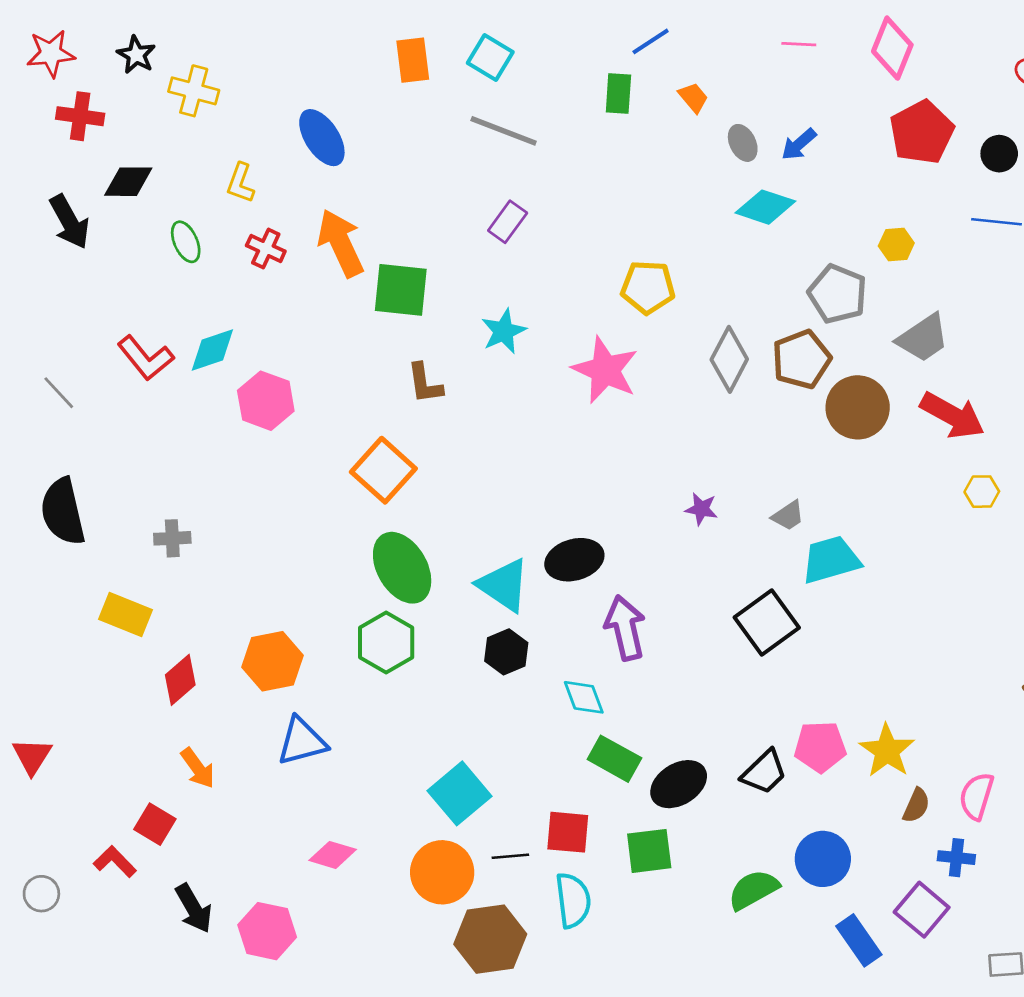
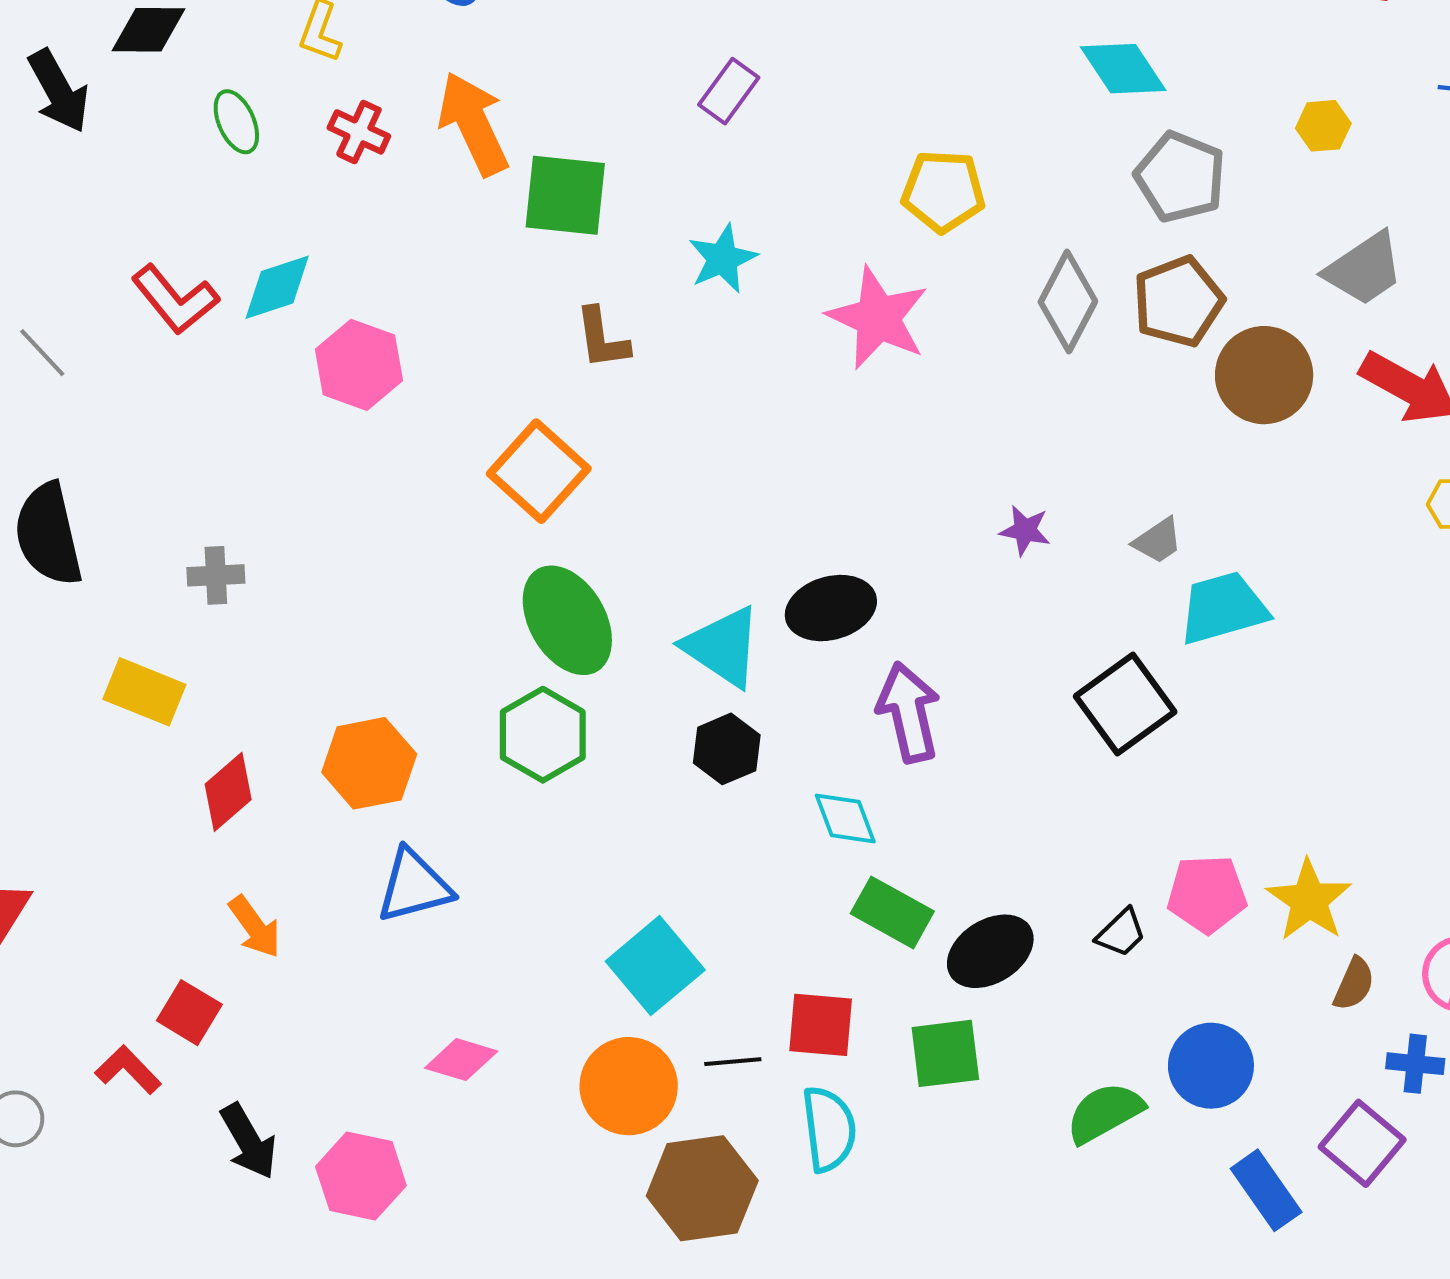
cyan diamond: (765, 207) -> (1123, 69), turned 38
gray pentagon: (838, 294) -> (1180, 177), moved
black trapezoid: (764, 772) -> (1121, 933), size x0.7

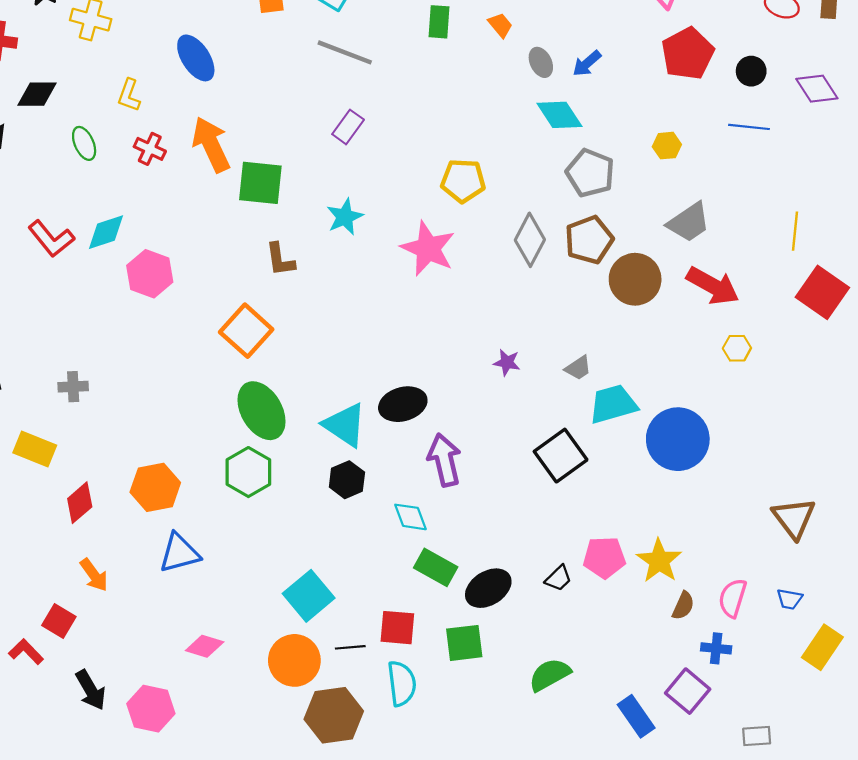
blue circle: (1211, 1066) -> (678, 439), moved, size x1.4

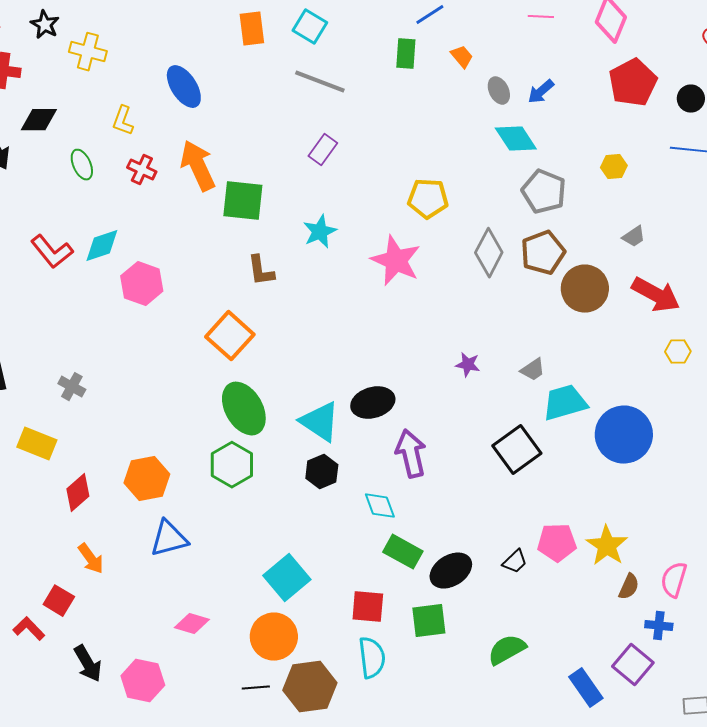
gray trapezoid: (689, 222) -> (634, 237), size x0.6
gray cross: (73, 387) -> (72, 387), turned 32
black line: (350, 647) -> (256, 688), moved

